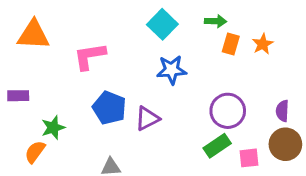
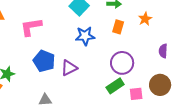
orange rectangle: (231, 44) -> (118, 27), moved
purple semicircle: (282, 111) -> (163, 51), moved

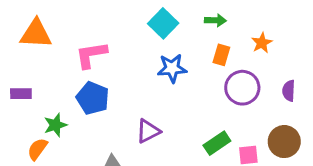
blue pentagon: (44, 61) -> (93, 98), moved
purple circle: (122, 63) -> (242, 88), moved
purple triangle: (69, 68) -> (148, 131), moved

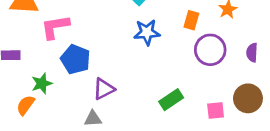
pink L-shape: (91, 55) -> (55, 27), moved
purple triangle: (148, 131) -> (104, 89), moved
green rectangle: (217, 143) -> (171, 100), moved

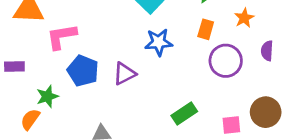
purple semicircle: (252, 53) -> (267, 51), moved
purple triangle: (104, 89) -> (124, 74), moved

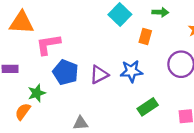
orange rectangle: (206, 29) -> (145, 36), moved
blue star: (159, 42) -> (131, 71), moved

